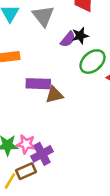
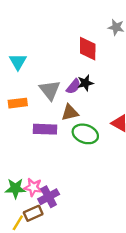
gray triangle: (43, 16) -> (50, 90), moved
green ellipse: (92, 62) -> (85, 134), moved, turned 60
brown triangle: (54, 95) -> (70, 113), moved

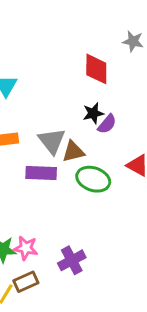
purple semicircle: (73, 87) -> (107, 124), moved
gray triangle: (50, 90) -> (52, 141), moved
purple cross: (49, 197) -> (72, 260), moved

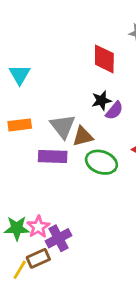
pink star: (26, 248) -> (38, 227), turned 30
purple cross: (72, 260) -> (58, 238), moved

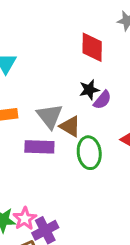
brown triangle: (83, 136) -> (70, 126), turned 45
green ellipse: (101, 162) -> (89, 153), turned 64

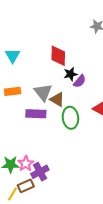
red diamond: (92, 47) -> (58, 56), moved

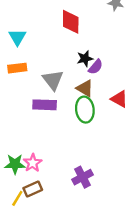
red diamond: (58, 56) -> (71, 22), moved
orange rectangle: (13, 91) -> (17, 68), moved
brown triangle: (57, 99) -> (85, 88), moved
purple cross: (40, 172) -> (83, 177), moved

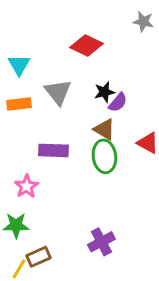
red diamond: (71, 22) -> (86, 46), turned -65
gray triangle: (53, 80) -> (58, 92), moved
pink star: (33, 163) -> (27, 186), moved

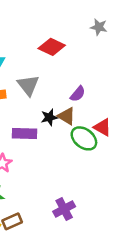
black star: (104, 92) -> (49, 117), moved
green ellipse: (104, 156) -> (84, 138), moved, turned -45

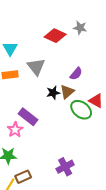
gray star: (99, 27) -> (80, 28), moved
brown triangle: (67, 116) -> (67, 92), turned 49
purple rectangle: (25, 133) -> (28, 117), moved, turned 36

